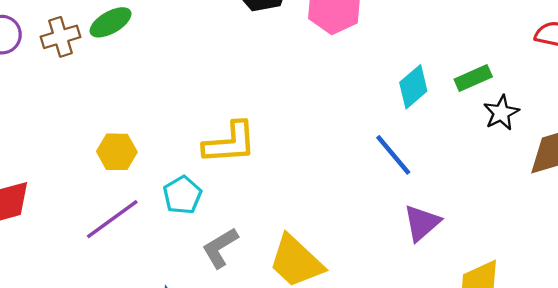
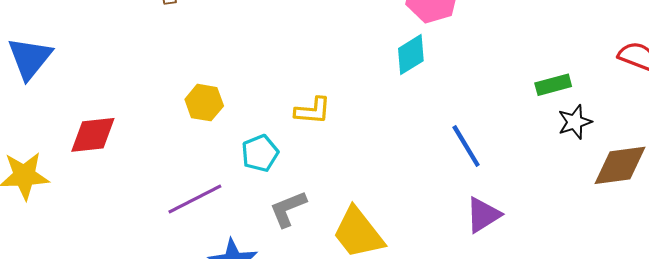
cyan diamond: (413, 87) -> (411, 55), moved
yellow L-shape: (230, 143) -> (313, 111), size x0.7
purple line: (112, 219) -> (195, 199), moved

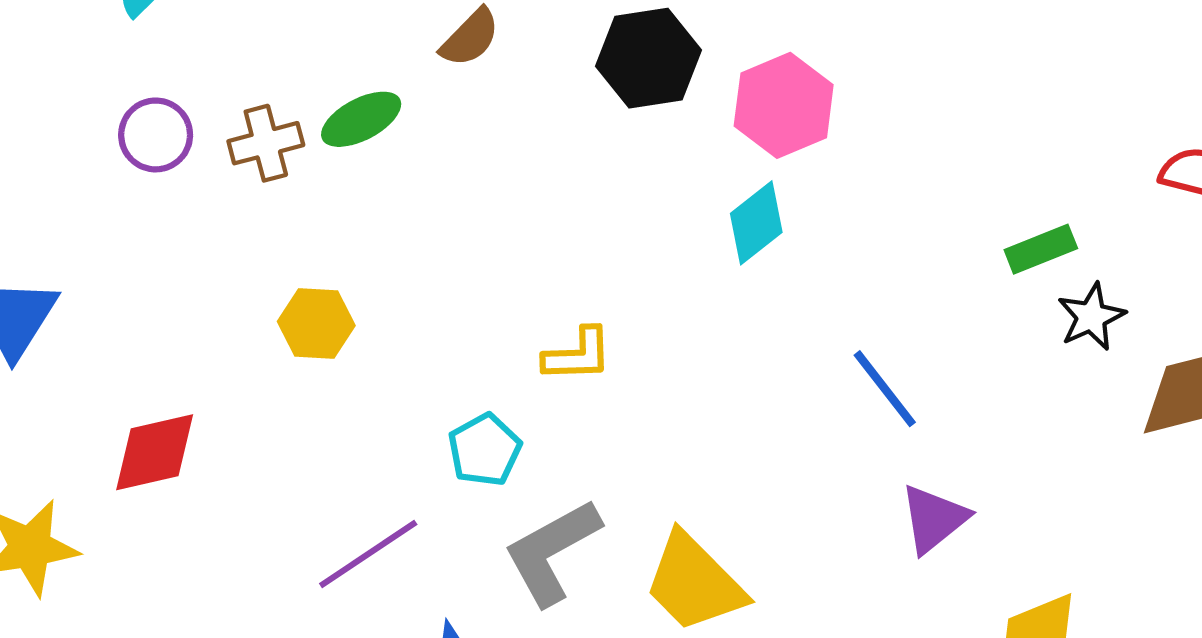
yellow hexagon: (204, 103) -> (316, 324), moved
gray L-shape: (288, 209) -> (552, 552), size x1.4

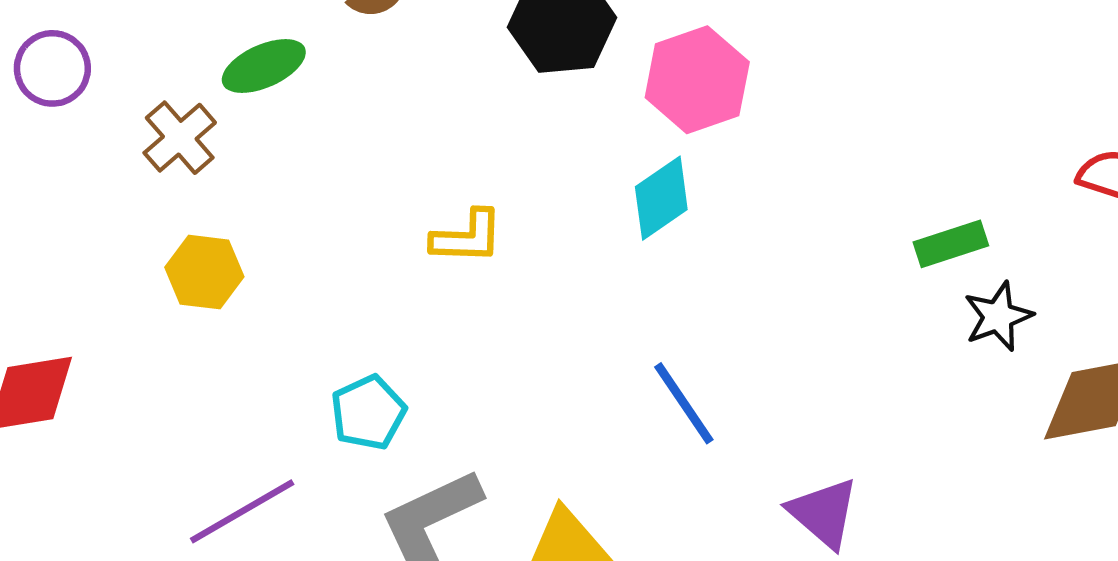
brown cross: (266, 143) -> (180, 138), moved, turned -30
yellow L-shape: (578, 355) -> (467, 237), moved
blue line: (885, 389) -> (684, 403), moved
purple triangle: (934, 519) -> (824, 513), turned -44

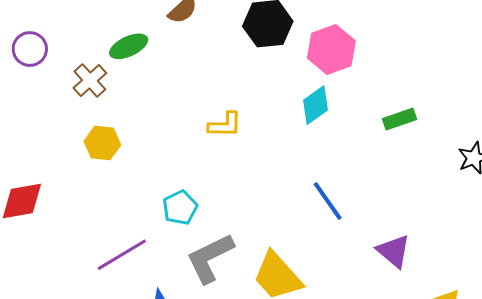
green rectangle: (951, 244) -> (400, 119), moved

